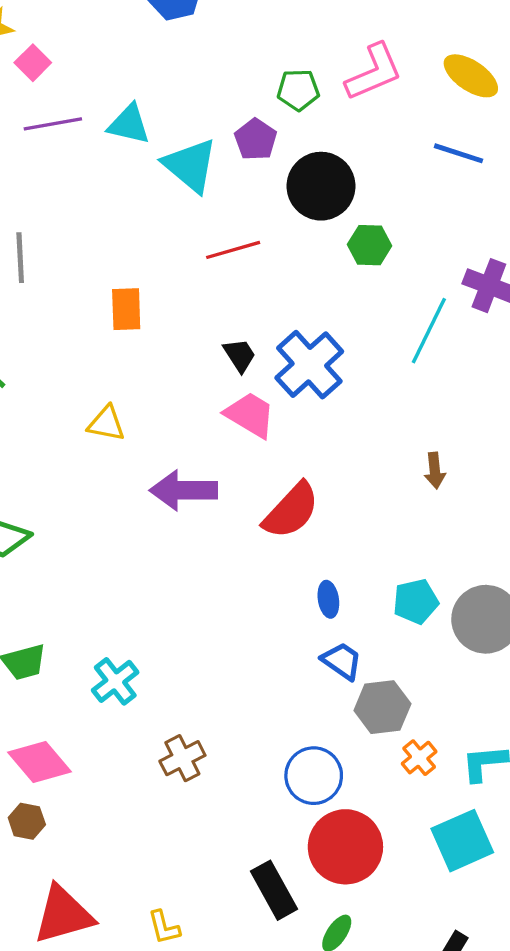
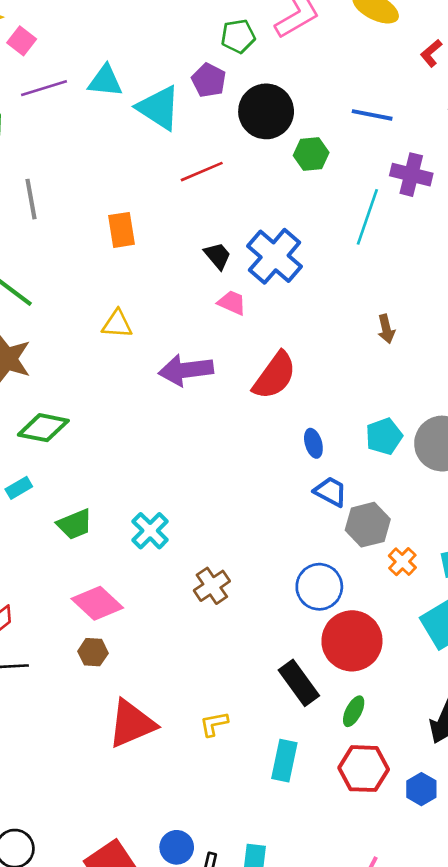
blue line: (459, 153) -> (372, 115), moved
pink trapezoid: (250, 415) -> (232, 303), size x0.7
yellow L-shape: (164, 927) -> (214, 724), turned 100

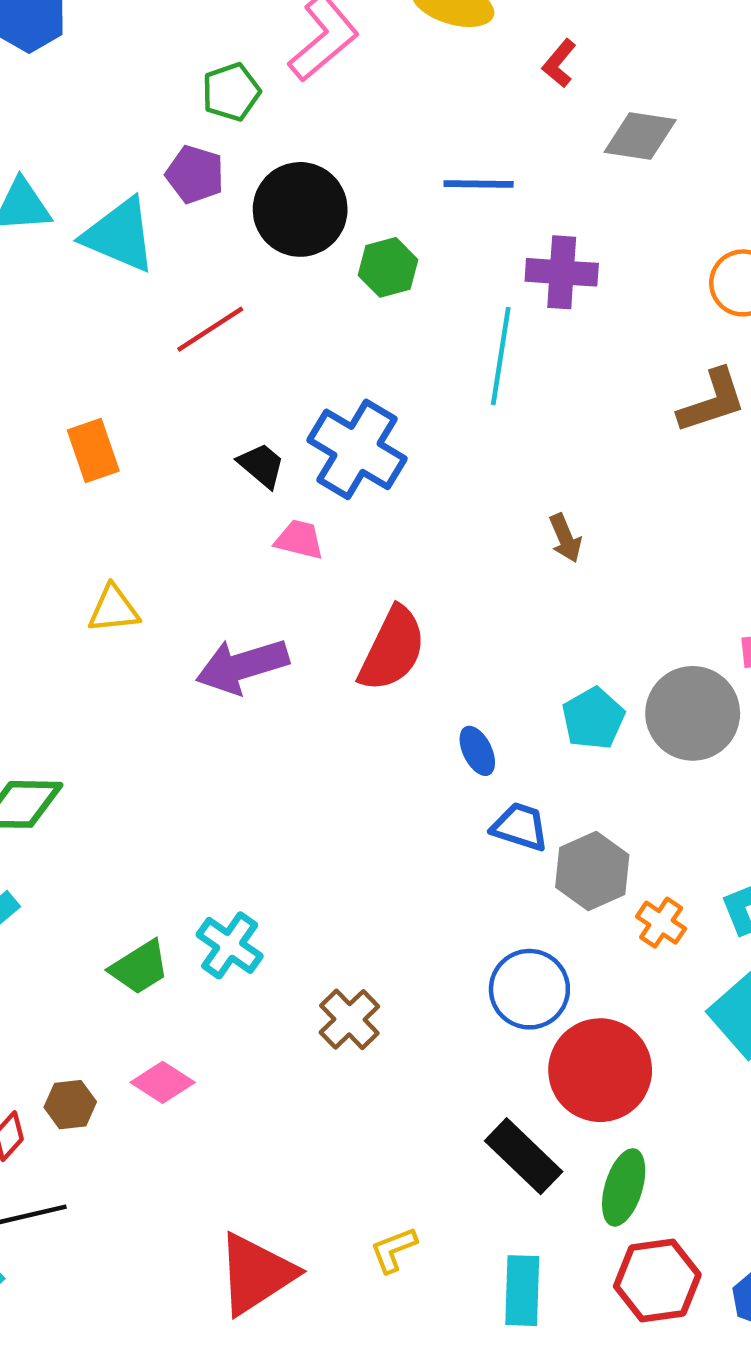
green trapezoid: (75, 524) -> (139, 967), moved
pink diamond: (97, 603) -> (163, 1082), size x0.7
brown hexagon: (93, 652) -> (70, 1105), moved
green ellipse: (354, 711) -> (624, 1187), size x1.4

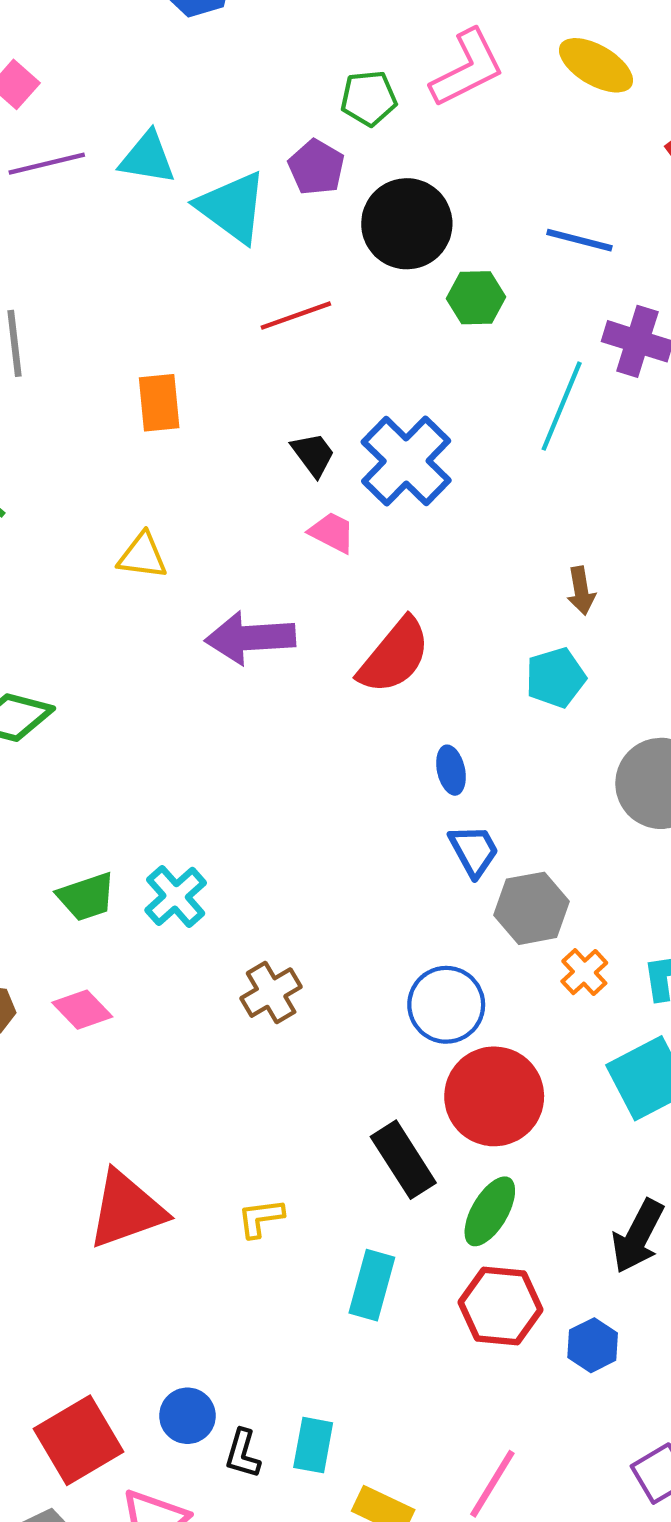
cyan pentagon: (593, 718) -> (556, 678), moved
blue trapezoid: (520, 827) -> (474, 851), turned 30

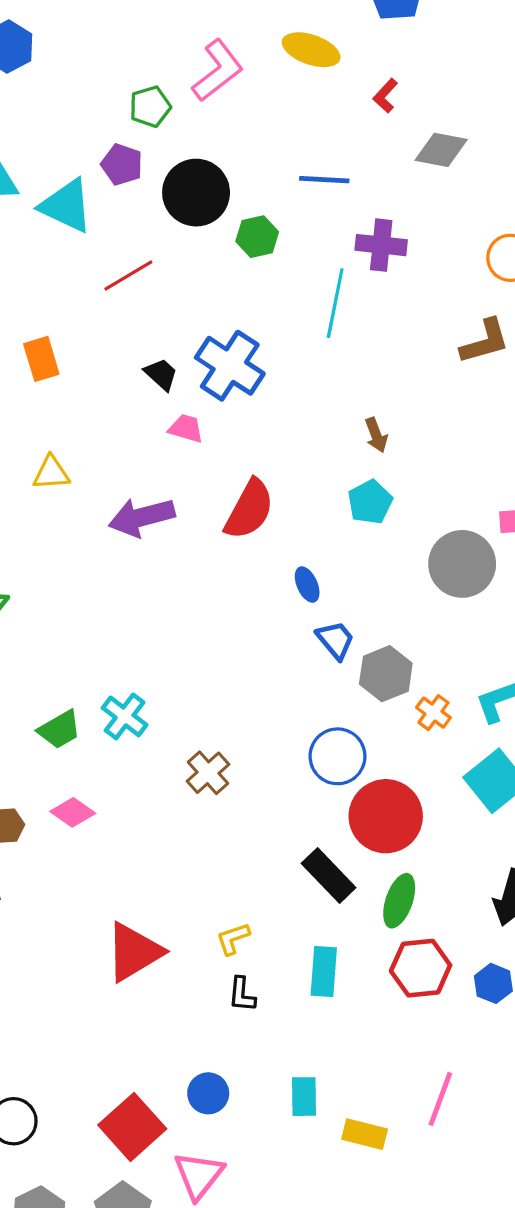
black L-shape: (243, 1454) -> (242, 994), moved

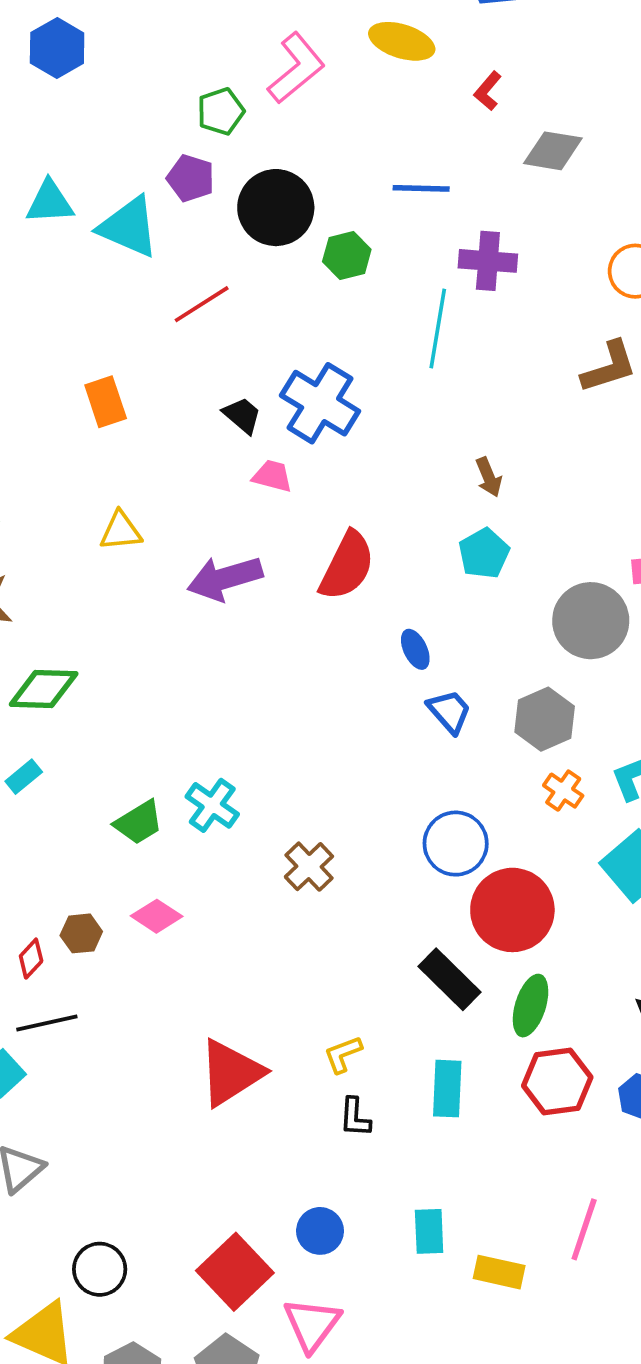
gray hexagon: (386, 674) -> (545, 719), moved

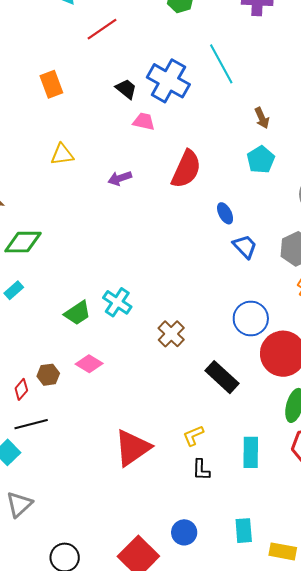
cyan line: (438, 329) -> (221, 64), moved, turned -36
purple arrow: (225, 578) -> (120, 178), size x0.6
black rectangle: (449, 979) -> (222, 377), moved

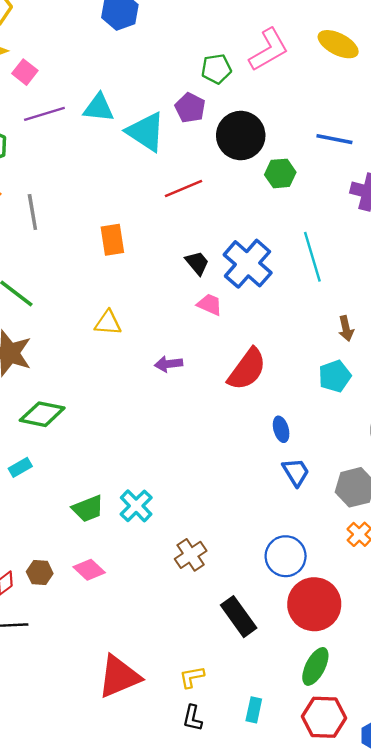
cyan rectangle: (251, 452) -> (254, 710), size x0.7

